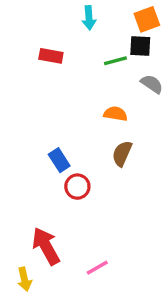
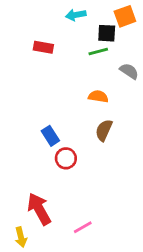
cyan arrow: (89, 18) -> (76, 15), turned 84
black square: (140, 46) -> (107, 33), moved

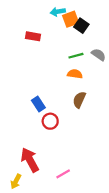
orange square: (125, 16) -> (71, 19), moved
black square: (107, 33) -> (81, 26), turned 32
green line: (98, 51) -> (76, 56), moved
yellow arrow: (21, 237) -> (16, 181), turned 40

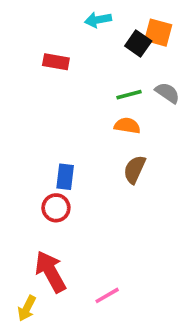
orange square: (71, 19) -> (158, 33), moved, turned 35
blue rectangle: (38, 104) -> (65, 177), turned 40
red circle: (50, 121) -> (56, 208), moved

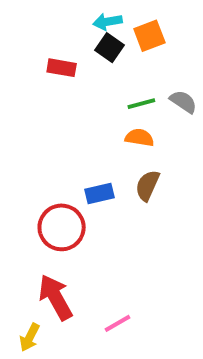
orange square: (158, 33) -> (149, 36), moved, turned -36
black square: (138, 43) -> (109, 48), moved
blue rectangle: (65, 177) -> (100, 193), moved, turned 70
red circle: (56, 208) -> (62, 227), size x1.5

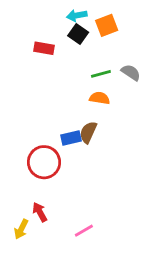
brown semicircle: (147, 185) -> (88, 132), moved
red arrow: (56, 297) -> (40, 212), size x0.6
yellow arrow: (30, 337) -> (21, 229), moved

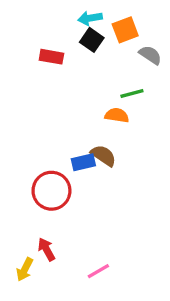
gray semicircle: (131, 72) -> (150, 55), moved
green line: (101, 74) -> (132, 94), moved
brown semicircle: (88, 132) -> (103, 156), turned 100

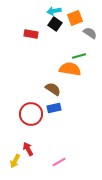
orange semicircle: (117, 115) -> (70, 69), size x1.5
brown semicircle: (103, 156) -> (53, 89), moved
blue rectangle: (83, 162) -> (54, 108), moved

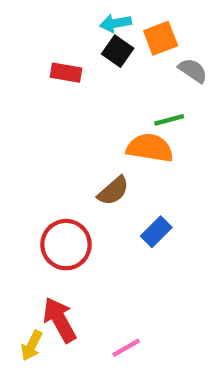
brown semicircle: (53, 89) -> (113, 191), turned 105
blue rectangle: (54, 108) -> (156, 232), moved, turned -32
red arrow: (28, 149) -> (60, 320), size x1.5

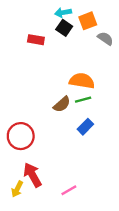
green line: (169, 120) -> (83, 100), moved
red circle: (66, 245) -> (21, 136), moved

